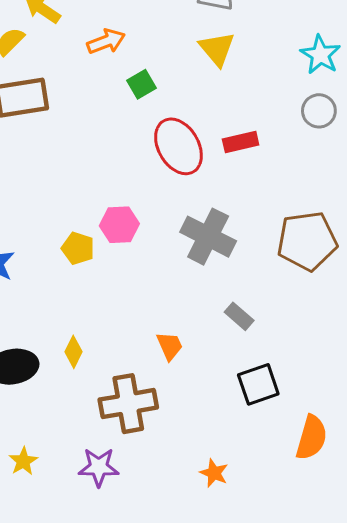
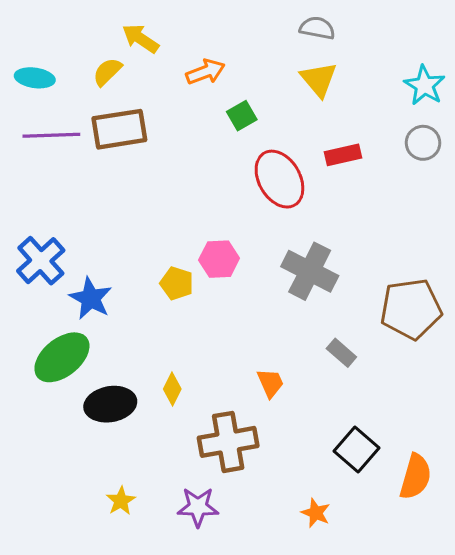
red rectangle: (241, 142) -> (343, 155), moved
brown pentagon: (307, 241) -> (411, 309), moved
black square: (258, 384) -> (357, 449), moved, turned -30

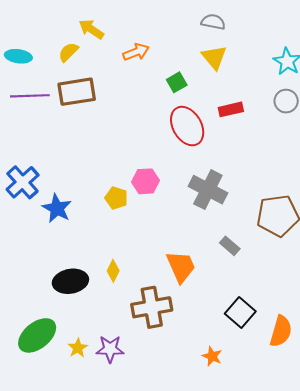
green square: (242, 116) -> (177, 82), moved
green ellipse: (62, 357) -> (37, 335), moved
orange trapezoid: (270, 383) -> (181, 267), size x1.6
purple star: (198, 507) -> (110, 349), moved

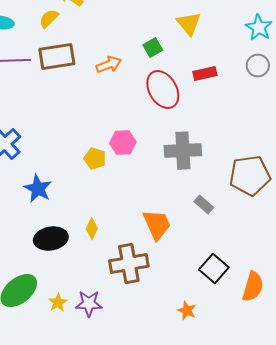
orange arrow: (136, 52) -> (109, 65), moved
gray cross: (208, 190) -> (183, 151), turned -30
blue star: (57, 208) -> (38, 189), moved

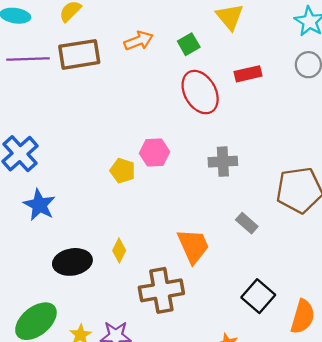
orange arrow: (109, 65) -> (139, 41), moved
gray cross: (183, 151) -> (223, 162), size x0.7
blue star: (38, 189) -> (39, 205), moved

